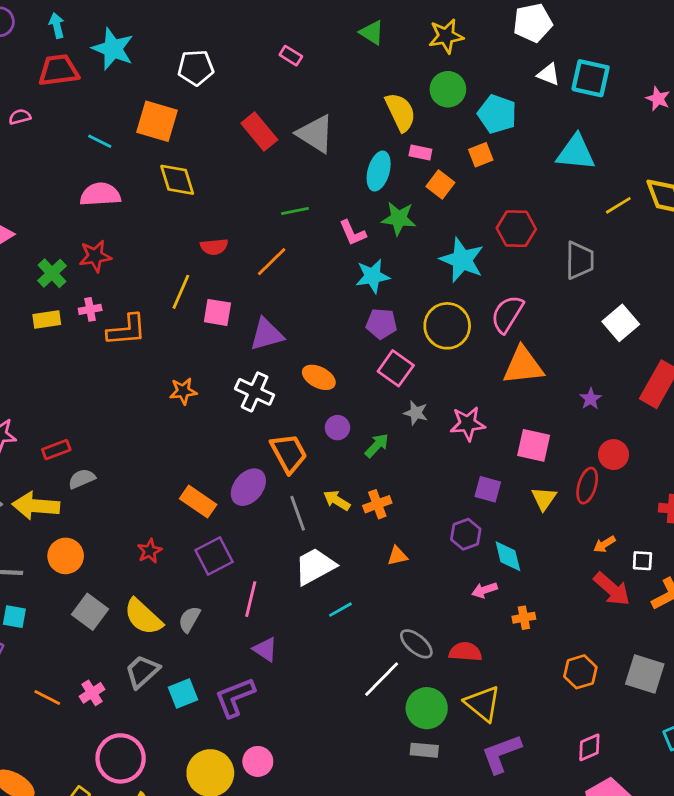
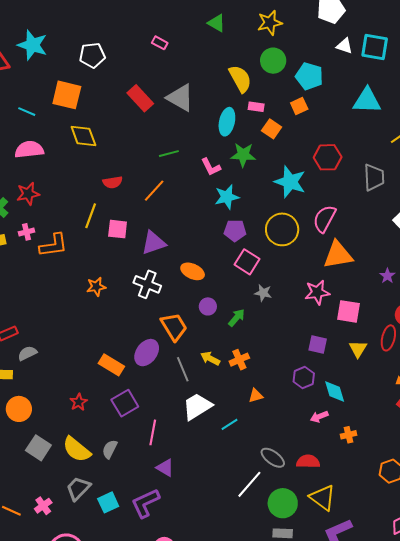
pink star: (468, 424) -> (317, 292), moved
cyan line: (340, 610) -> (229, 424), moved

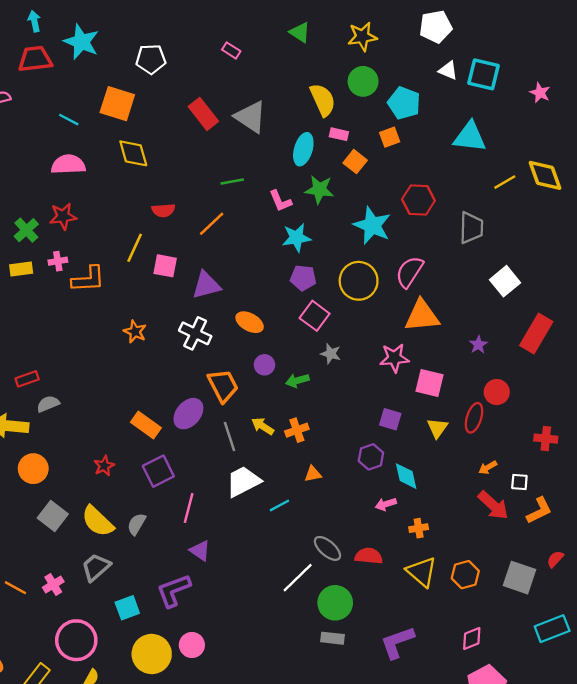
orange star: (96, 287) -> (135, 332), turned 30
green arrow: (237, 318) -> (297, 381), turned -150
yellow triangle: (322, 498) -> (422, 572), moved
cyan square: (108, 502) -> (127, 608), moved

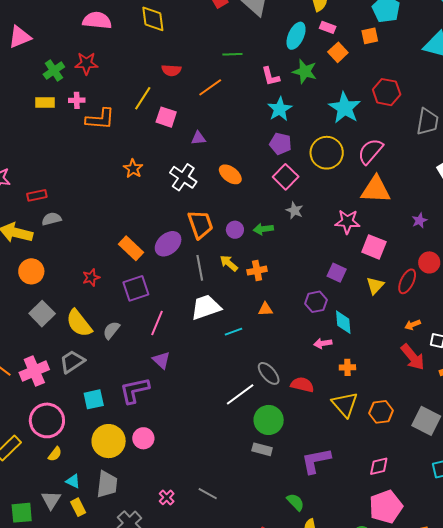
cyan star: (296, 238) -> (280, 109), turned -30
purple triangle: (206, 285) -> (198, 138), size x0.6
purple circle: (264, 365) -> (235, 230), moved
pink cross: (53, 585) -> (34, 371), size x1.6

